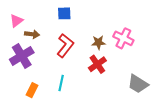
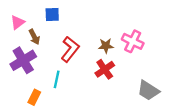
blue square: (64, 13) -> (52, 15), moved
brown arrow: (32, 34) -> (34, 37), turned 56
cyan line: (61, 83) -> (57, 79), moved

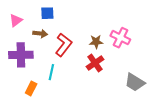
brown arrow: (34, 37) -> (40, 34), moved, turned -56
purple cross: (23, 60) -> (21, 55), turned 30

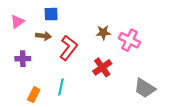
brown star: (96, 42) -> (103, 33), moved
purple cross: (21, 55) -> (23, 59), size x0.6
cyan line: (51, 72) -> (61, 87), moved

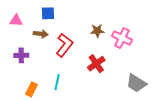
pink triangle: (17, 22) -> (16, 20), turned 40

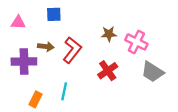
brown arrow: (41, 34) -> (46, 47), moved
purple cross: (21, 55) -> (24, 61), size x1.5
gray trapezoid: (136, 83) -> (152, 72), moved

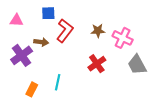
red L-shape: (72, 50) -> (65, 31), moved
purple cross: (24, 61) -> (22, 55), turned -35
gray trapezoid: (152, 72) -> (137, 65), turned 30

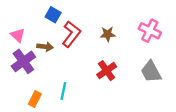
blue square: (48, 13) -> (53, 15), turned 32
pink triangle: (16, 20) -> (18, 35), moved, turned 40
pink cross: (123, 38) -> (150, 31), moved

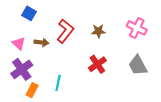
blue square: (53, 15) -> (29, 13), moved
pink triangle: (18, 35) -> (19, 44), moved
purple cross: (23, 61) -> (22, 69), moved

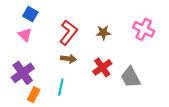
brown arrow: (41, 42) -> (68, 59), moved
pink triangle: (19, 44) -> (25, 35), moved
gray trapezoid: (138, 65) -> (131, 77), moved

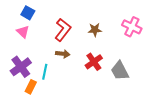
cyan line: (61, 87) -> (45, 72), moved

